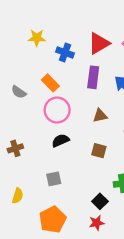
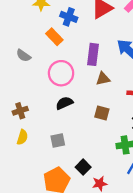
purple rectangle: (93, 77) -> (93, 54), moved
orange rectangle: (50, 83) -> (54, 37), moved
yellow semicircle: (18, 196) -> (22, 137), moved
black square: (100, 201) -> (83, 167), moved

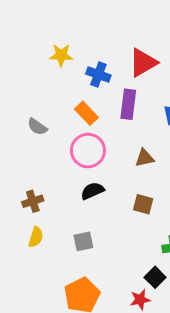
orange rectangle: (54, 37) -> (86, 113), moved
purple rectangle: (93, 54) -> (128, 104), moved
black square: (83, 167) -> (155, 277), moved

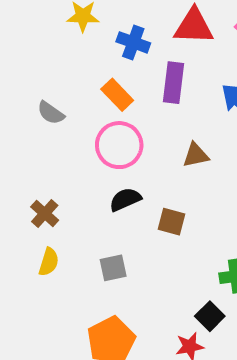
red triangle: (143, 63) -> (194, 26), turned 32
brown cross: (33, 201) -> (45, 214), turned -30
brown square: (143, 204) -> (172, 222), moved

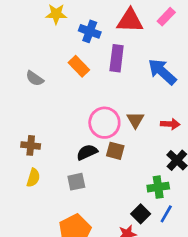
pink circle: (119, 145) -> (104, 123), moved
brown triangle: (196, 155) -> (135, 120), moved, turned -48
black semicircle: (125, 199) -> (87, 152), moved
brown cross: (45, 214) -> (31, 145), turned -36

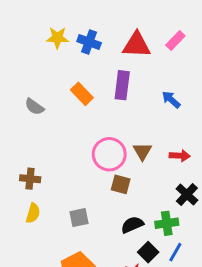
blue cross: (90, 31) -> (89, 42), moved
blue arrow: (162, 72) -> (171, 100), size x0.6
black semicircle: (87, 152) -> (132, 225), moved

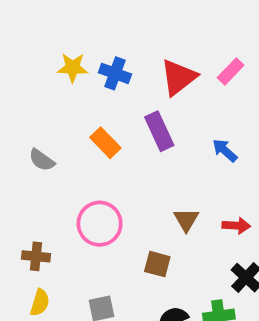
red triangle: (137, 45) -> (179, 77), turned -40
purple rectangle: (122, 85) -> (159, 131), turned -32
pink circle: (109, 154) -> (100, 224), moved

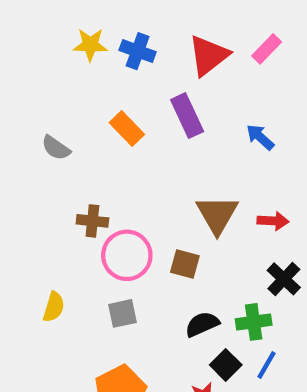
brown triangle: (186, 220) -> (217, 214), size x1.5
pink circle: (100, 224) -> (127, 255), moved
brown cross: (36, 256) -> (92, 221), moved

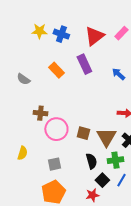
brown triangle: (217, 214) -> (106, 137), moved
gray square: (123, 313) -> (54, 164), moved
black semicircle: (202, 324) -> (91, 161), turned 98

